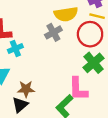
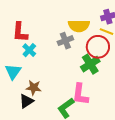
cyan cross: (15, 48) -> (29, 50), turned -32
green cross: (94, 63) -> (90, 64), moved

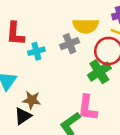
cyan cross: (29, 50) -> (36, 51), moved, turned 32

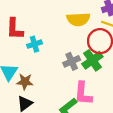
gray cross: (70, 44) -> (72, 61), moved
brown star: (32, 100) -> (25, 82), moved

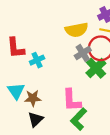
gray cross: (72, 61) -> (83, 53), moved
pink L-shape: (83, 94) -> (72, 100), moved

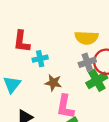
brown star: (33, 98) -> (53, 83), moved

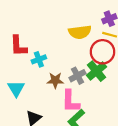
gray cross: (87, 62) -> (77, 76), moved

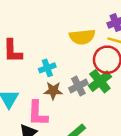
cyan cross: (39, 59) -> (47, 68), moved
pink L-shape: (71, 101) -> (38, 113), moved

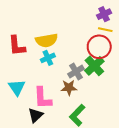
yellow semicircle: (82, 37) -> (47, 40), moved
brown star: (53, 91) -> (69, 88), moved

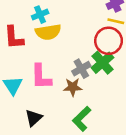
cyan cross: (48, 58) -> (40, 15), moved
pink L-shape: (43, 98) -> (41, 77), moved

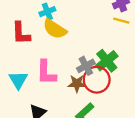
yellow semicircle: (48, 32) -> (55, 29), turned 40
red circle: (109, 41) -> (97, 80), moved

